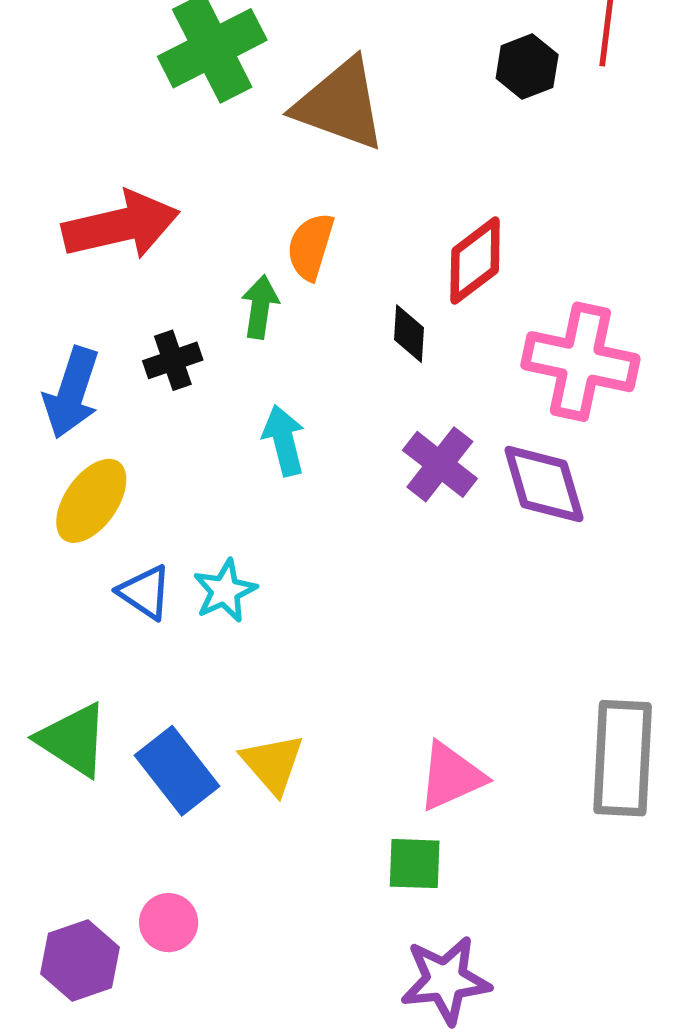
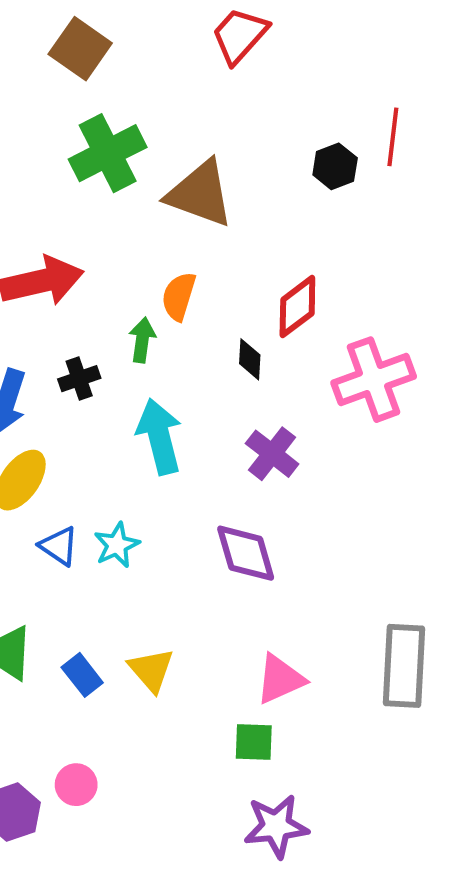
pink cross: (580, 362) -> (374, 380), turned -32
cyan arrow: (284, 440) -> (159, 436), size x1.5
purple diamond: (544, 484) -> (246, 553), moved
blue rectangle: (177, 771) -> (82, 675), size x0.7

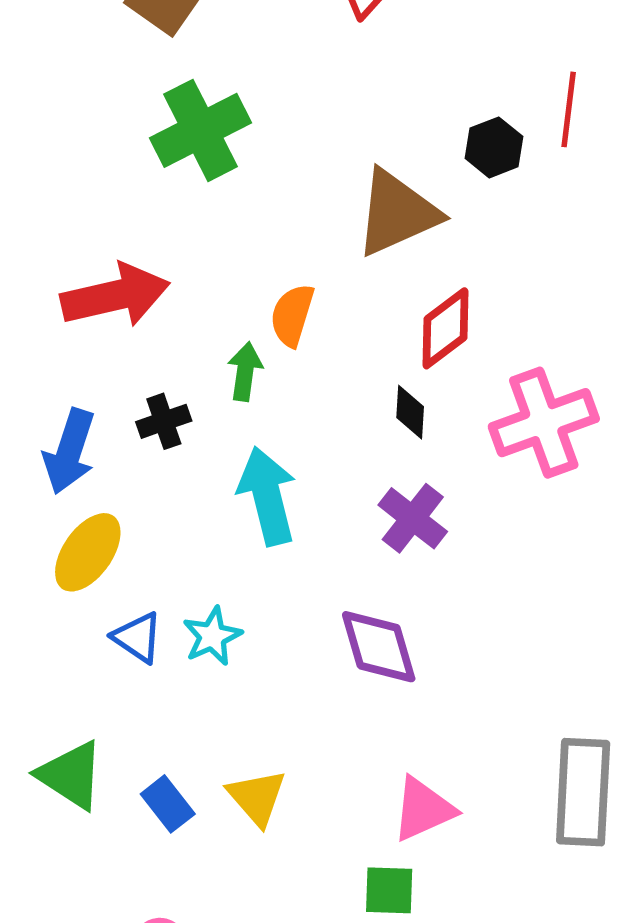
brown triangle: (200, 194) -> (397, 213), moved, turned -44
black diamond: (250, 359) -> (410, 412), moved

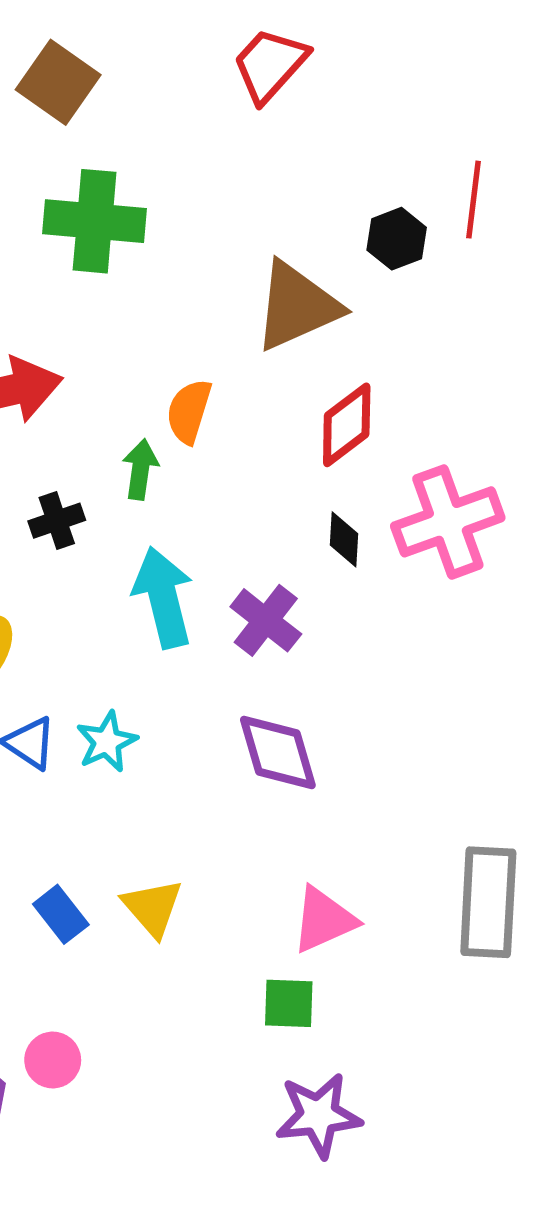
green cross: (200, 130) -> (95, 221), turned 32
black diamond: (410, 412) -> (344, 539), moved
purple cross: (413, 518) -> (266, 620), moved

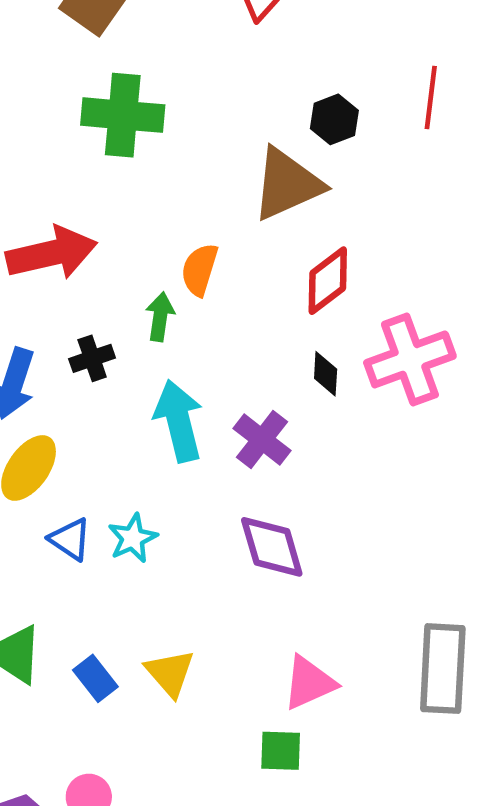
black hexagon: (397, 239) -> (334, 119), moved

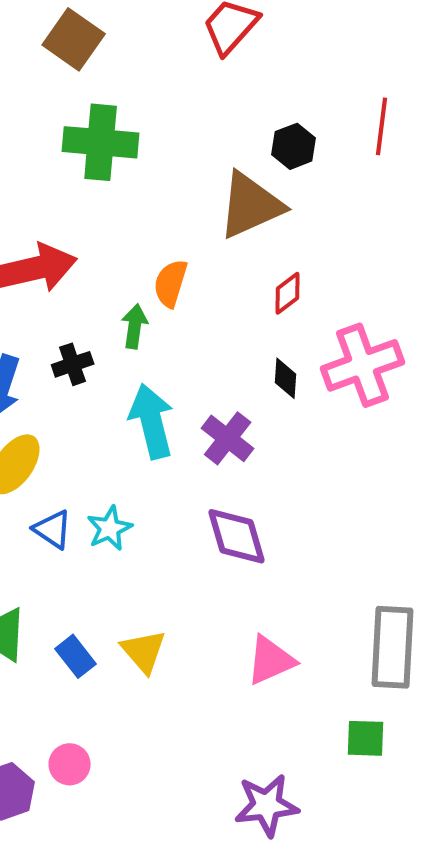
red diamond: (328, 281) -> (288, 293), size x0.7
green square: (281, 751) -> (366, 738), moved

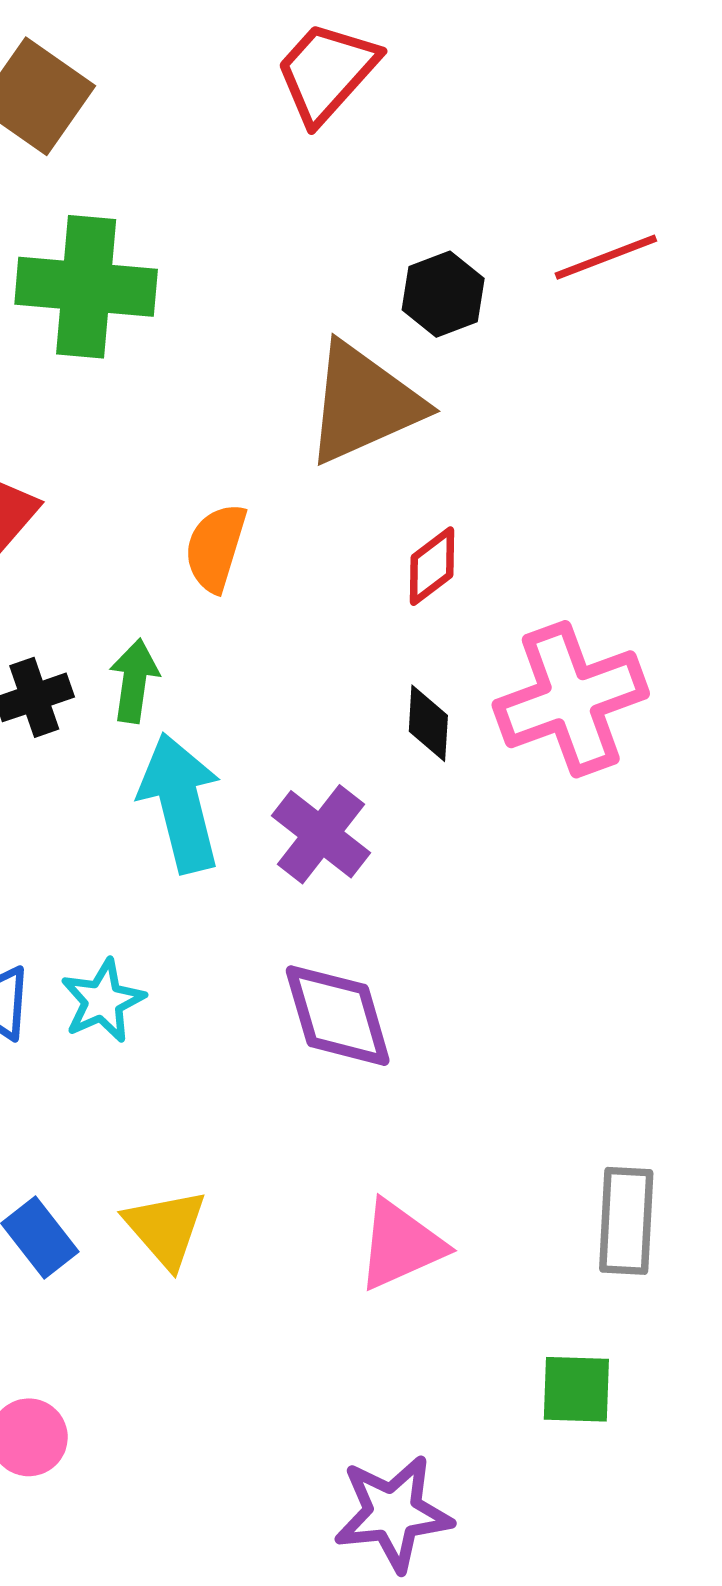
red line: (382, 126) -> (606, 257), turned 62
green arrow: (135, 326) -> (134, 681), moved
gray rectangle: (393, 647) -> (626, 1221), size x0.7

